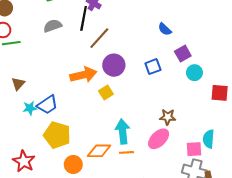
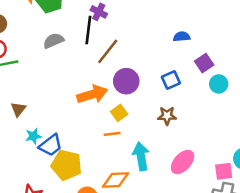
blue semicircle: (165, 29) -> (182, 37), turned 136
blue trapezoid: (47, 105) -> (51, 145), moved
brown star: (168, 117) -> (167, 116), moved
orange line: (126, 152) -> (112, 134), moved

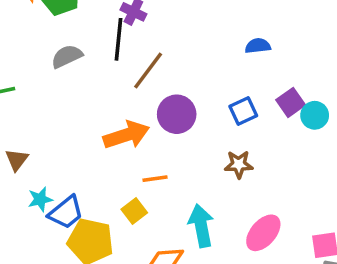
purple square: (204, 63) -> (291, 102), moved
yellow square: (119, 113) -> (134, 211), moved
orange line: (112, 134) -> (155, 179), moved

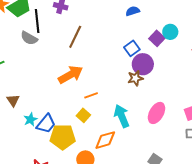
black line: (118, 39) -> (37, 21), moved
gray semicircle: (67, 56) -> (29, 38), turned -114
purple circle: (177, 114) -> (143, 64), moved
cyan circle: (315, 115) -> (170, 32), moved

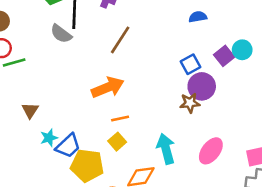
orange line: (91, 95) -> (120, 118), moved

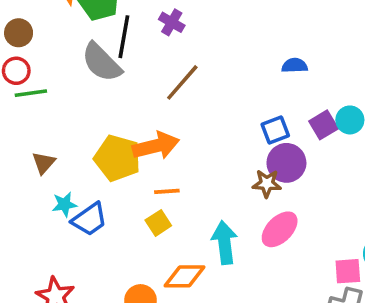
gray semicircle: (61, 34) -> (102, 62), size x1.4
pink ellipse: (211, 151) -> (280, 229), moved
yellow pentagon: (87, 165) -> (117, 158), moved

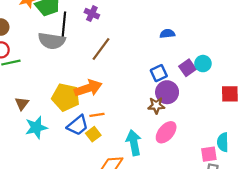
gray semicircle: (102, 62) -> (52, 41), turned -32
cyan star: (64, 204) -> (36, 127), size x1.5
blue trapezoid: (89, 219) -> (78, 125), moved

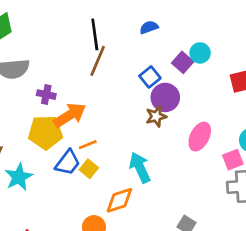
purple cross: (92, 14) -> (46, 95), moved
black line: (64, 24) -> (95, 34), moved
brown line: (101, 49) -> (98, 61), moved
pink ellipse: (166, 132) -> (200, 137), moved

